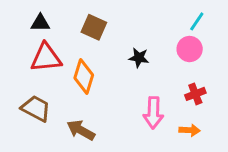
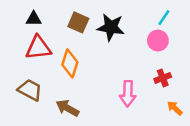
black star: (139, 58) -> (111, 27), moved, size x1.6
orange arrow: (190, 130) -> (175, 108), moved, turned -140

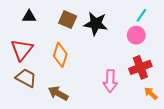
red triangle: (38, 48) -> (22, 50), moved, turned -45
red cross: (163, 78) -> (140, 67), size x1.5

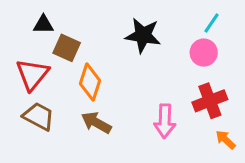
brown square: (68, 20) -> (67, 48), moved
brown arrow: (58, 93) -> (96, 123), moved

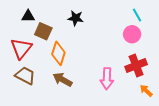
cyan line: (211, 23) -> (137, 15), turned -64
black star: (143, 35) -> (76, 18), moved, size x0.7

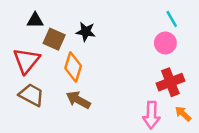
black star: (76, 18) -> (86, 32), moved
pink arrow: (107, 79) -> (151, 115), moved

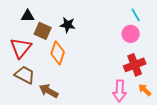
brown arrow: (78, 100) -> (49, 91), moved

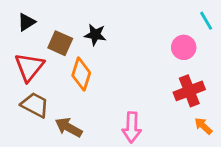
cyan line: (136, 15) -> (206, 21), moved
black triangle: (28, 16) -> (26, 22), moved, turned -32
pink arrow: (120, 91) -> (132, 127), moved

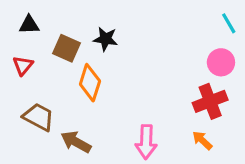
black triangle: (26, 22) -> (29, 25), turned 30
pink circle: (184, 47) -> (221, 62), moved
red triangle: (29, 67) -> (23, 65), moved, size x0.6
orange arrow: (203, 126) -> (202, 140), moved

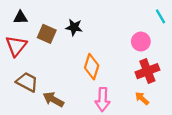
pink circle: (221, 62) -> (141, 42), moved
red triangle: (23, 65) -> (16, 46), size x1.5
orange diamond: (90, 83) -> (92, 67), moved

